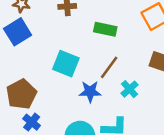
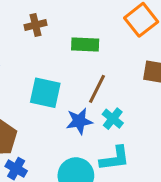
cyan cross: (129, 89) -> (113, 119), moved

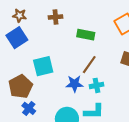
cyan square: (45, 93) -> (43, 66), moved, turned -35
cyan cross: (113, 119) -> (96, 85), turned 32

